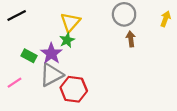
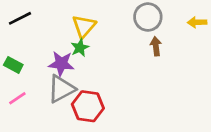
yellow arrow: (165, 19) -> (197, 22), turned -112
purple star: (51, 54) -> (61, 64), turned -30
green rectangle: (29, 56) -> (13, 65), moved

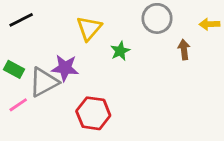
brown arrow: (156, 46) -> (184, 50), moved
green star: (80, 48) -> (120, 51), moved
gray triangle: (61, 89) -> (44, 82), moved

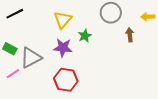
purple star: (65, 68) -> (63, 48), moved

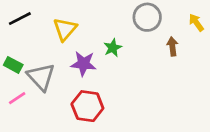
yellow arrow: (148, 17) -> (196, 23), turned 56
yellow triangle: (63, 20) -> (65, 29), moved
gray triangle: (31, 58) -> (41, 77), turned -45

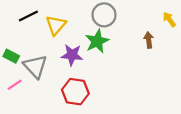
gray circle: (147, 17) -> (104, 15), moved
black line: (20, 19) -> (28, 16), moved
green star: (113, 48) -> (97, 41), size x1.5

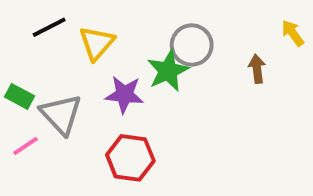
gray circle: (104, 15) -> (192, 45), moved

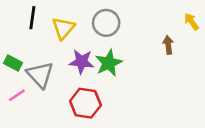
black line: (49, 27) -> (32, 18), turned -55
gray circle: (192, 45) -> (106, 23), moved
green star: (168, 71) -> (109, 63), moved

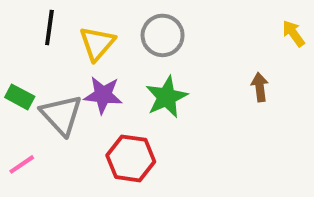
brown arrow: (168, 45) -> (260, 87), moved
purple star: (82, 62) -> (103, 95), moved
pink line: (17, 95) -> (22, 164), moved

